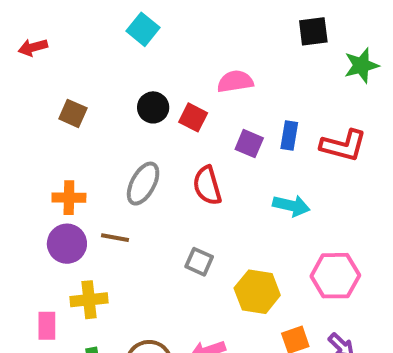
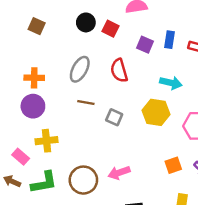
brown line: (115, 238) -> (86, 102), moved
yellow hexagon: (257, 292) -> (156, 112), moved
pink rectangle: (47, 326) -> (21, 157), turned -49

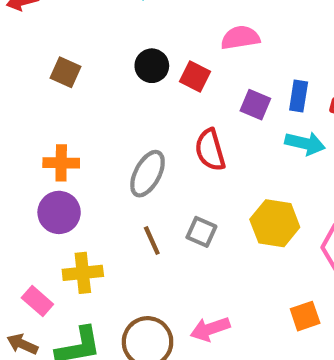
gray ellipse: (80, 69) -> (148, 174), moved
cyan arrow: (171, 83) -> (305, 143), moved
brown line: (86, 102) -> (152, 241), moved, turned 56

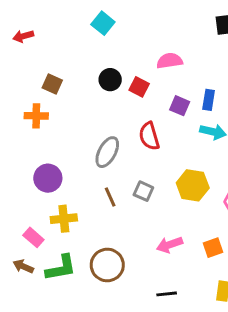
orange cross: (61, 163) -> (36, 116), moved
pink arrow: (210, 329) -> (170, 245), moved

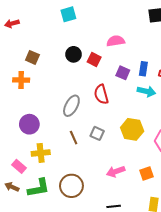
cyan square: (103, 23) -> (68, 14), turned 35

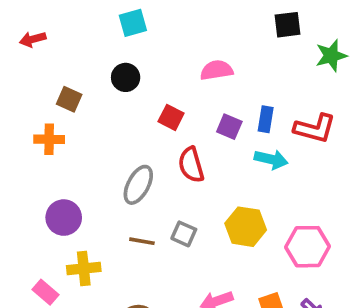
black circle: (74, 54) -> (126, 77), moved
red square: (94, 59) -> (171, 117), moved
brown line: (74, 138) -> (142, 241), turned -56

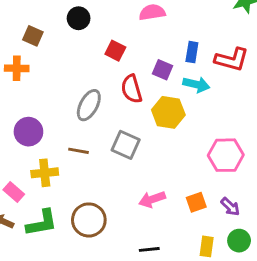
purple square: (229, 127) -> (162, 70), moved
yellow hexagon: (246, 227) -> (168, 112), moved
gray square: (184, 234) -> (126, 145), size x1.4
brown line: (142, 241) -> (79, 151), moved

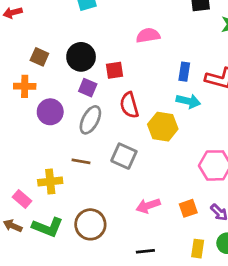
black circle: (79, 18) -> (81, 57), moved, size x1.4
red square: (115, 51) -> (115, 70), turned -36
purple square: (162, 70) -> (88, 88), moved
purple circle: (28, 132) -> (50, 112), moved
green L-shape: (42, 223) -> (47, 227), turned 32

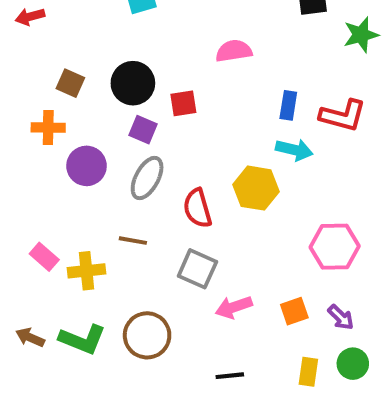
red semicircle: (129, 105) -> (197, 208), moved
gray square: (124, 156) -> (197, 269), moved
pink rectangle: (22, 199) -> (44, 257), moved

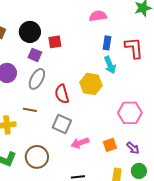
pink semicircle: (234, 51) -> (98, 16), moved
red L-shape: (343, 115) -> (134, 48), turned -110
cyan arrow: (294, 150) -> (110, 65), turned 54

